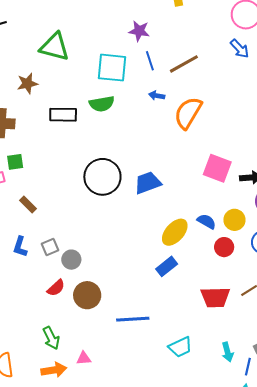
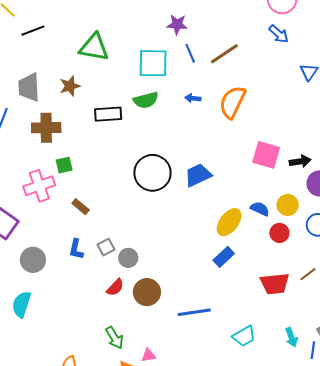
blue arrow: (157, 96) -> (193, 98), moved

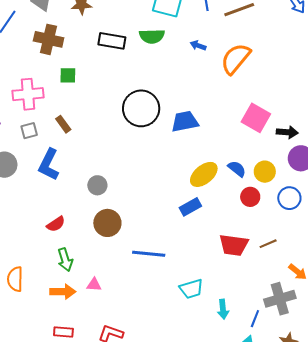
green square: (64, 165) -> (68, 75), moved
gray square: (106, 247) -> (29, 131), moved
blue L-shape: (76, 249) -> (49, 165), size x1.5
red semicircle: (115, 287) -> (56, 224), moved
cyan arrow: (291, 337) -> (223, 309), moved

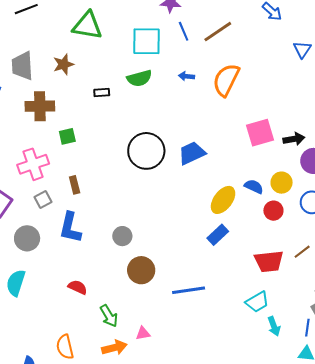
black rectangle: (112, 41) -> (102, 92), size x0.6
pink square: (256, 118) -> (260, 133), turned -32
brown rectangle: (63, 124) -> (75, 185), turned 36
red semicircle: (56, 224) -> (78, 287), moved, turned -108
cyan trapezoid: (191, 289) -> (257, 302), moved

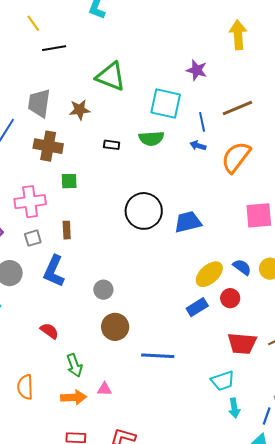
blue line: (184, 31) -> (202, 122), moved
red circle: (273, 211) -> (230, 298), moved

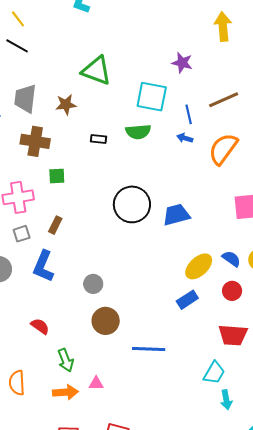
black line: (54, 48) -> (17, 46), moved, turned 40
brown rectangle: (67, 230) -> (55, 225), turned 30
red circle: (230, 298) -> (232, 291), moved
cyan trapezoid: (223, 381) -> (214, 373), turned -40

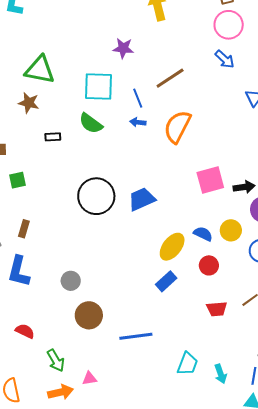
brown star: (66, 105) -> (29, 103), moved, turned 30
green semicircle: (138, 132) -> (91, 123), turned 50
red trapezoid: (233, 335) -> (217, 309), size x0.7
cyan trapezoid: (214, 373) -> (188, 364), moved

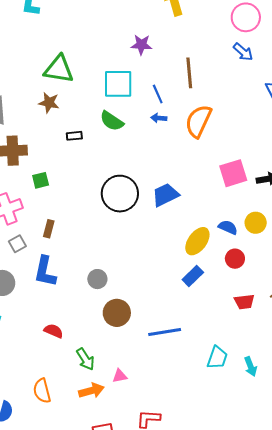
brown line: (170, 78) -> (189, 73), turned -60

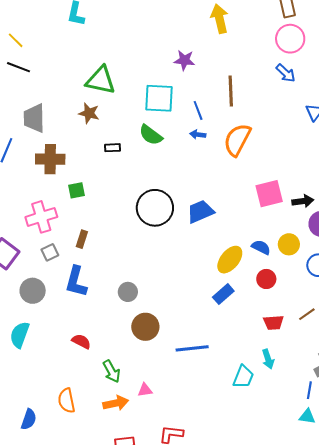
cyan arrow: (251, 367) -> (268, 359), moved

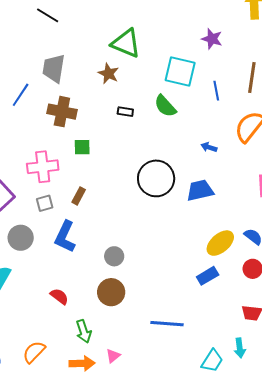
blue arrow: (198, 135) -> (209, 147), moved
brown circle: (145, 327) -> (111, 292), moved
pink triangle: (145, 390) -> (113, 356), turned -42
orange semicircle: (66, 401) -> (34, 352), turned 45

